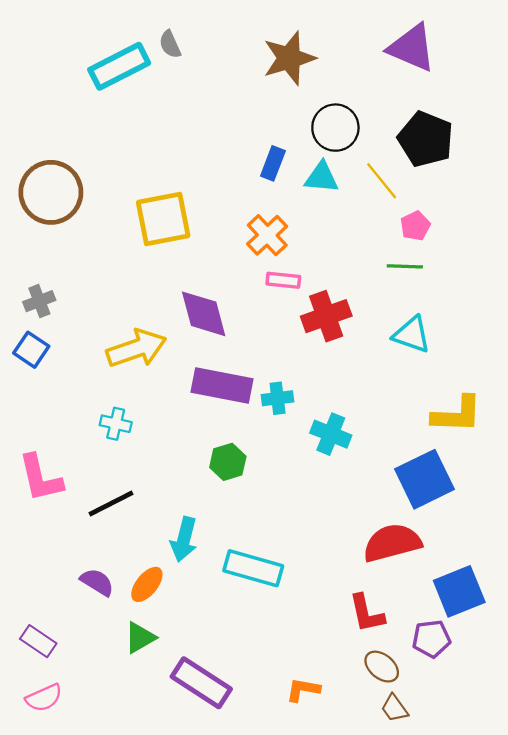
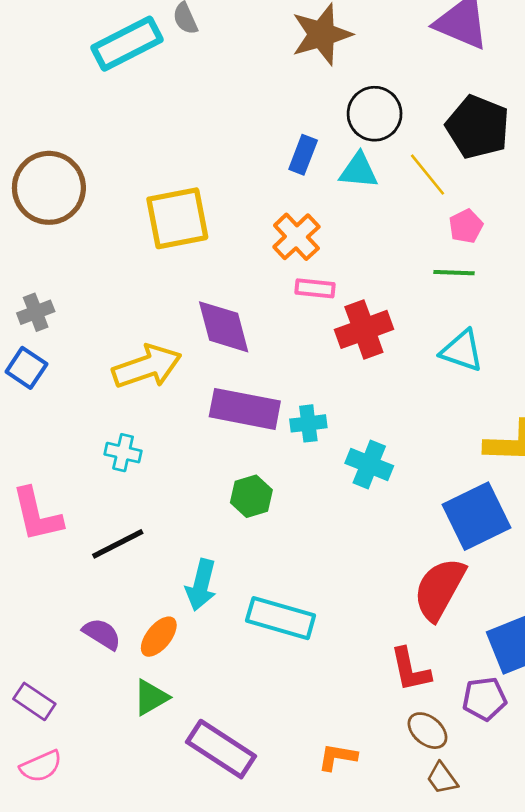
red semicircle: (392, 543) -> (439, 589), turned -46

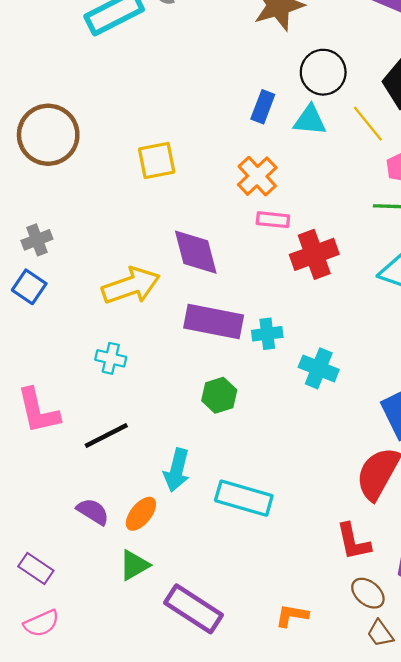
yellow square: (177, 218) -> (157, 160), size x0.7

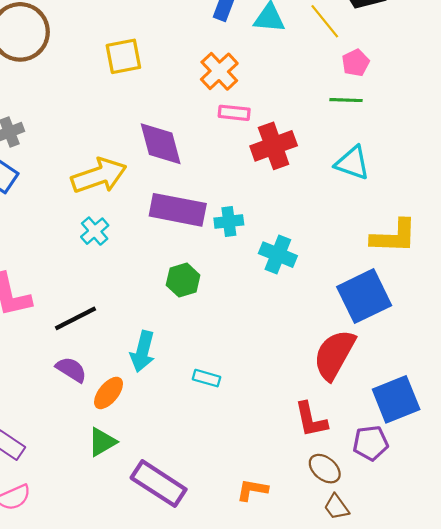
cyan cross: (111, 358) -> (95, 231), moved, turned 36
cyan rectangle: (244, 498) -> (206, 378), size x0.5
purple semicircle: (93, 512) -> (71, 370), moved

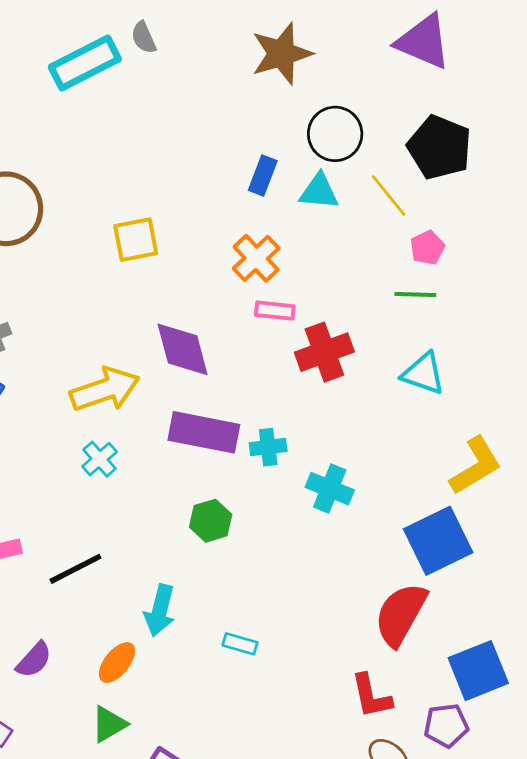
yellow L-shape: (394, 236) -> (476, 466), turned -33
purple semicircle: (71, 370) -> (34, 660), moved, turned 100

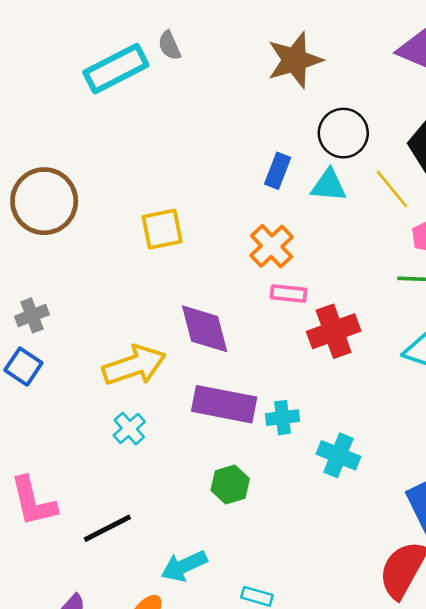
cyan arrow: (160, 610) -> (184, 566), turned 51

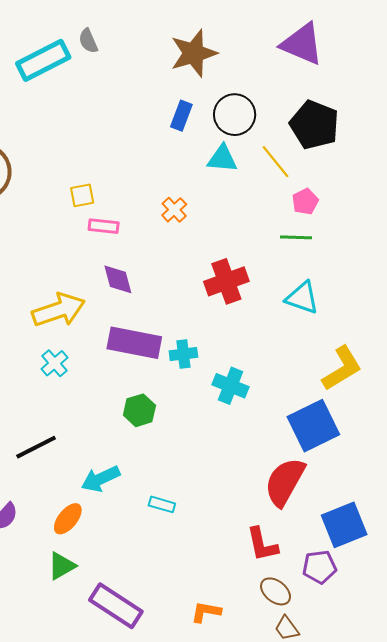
blue rectangle: (278, 171) -> (181, 116), moved
yellow square: (162, 229) -> (82, 195), size x0.7
orange cross: (272, 246) -> (174, 210), size x0.7
pink rectangle: (289, 294) -> (104, 226), moved
purple diamond: (205, 329) -> (118, 279), size x0.7

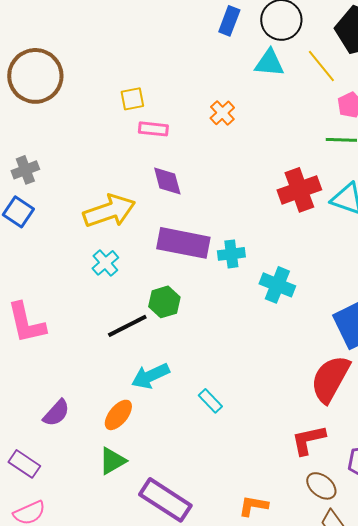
red cross: (226, 281) -> (299, 190), moved
green hexagon: (139, 410) -> (164, 302), moved
black line: (36, 447) -> (127, 326), moved
cyan rectangle: (162, 504) -> (210, 401), turned 30
red L-shape: (262, 544) -> (308, 440), turned 90

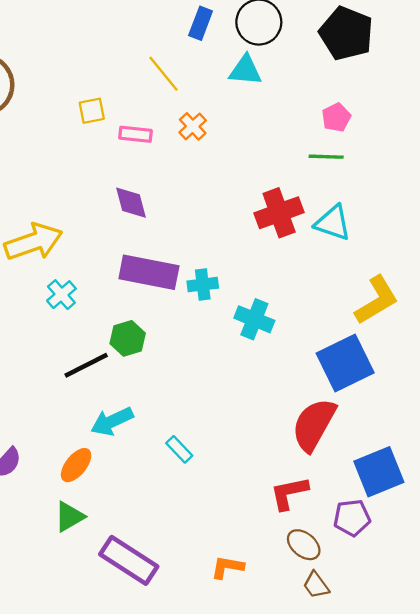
yellow line: (321, 66) -> (164, 74), moved
pink rectangle: (153, 129) -> (135, 134), moved
yellow arrow: (109, 211) -> (33, 242), moved

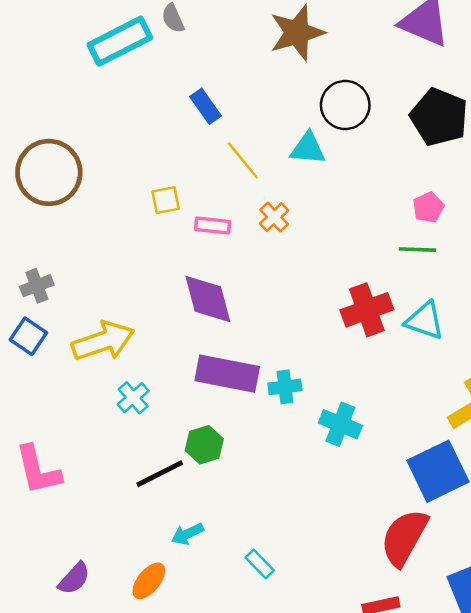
blue rectangle: (201, 23) -> (205, 106), moved, turned -56
cyan triangle: (245, 70) -> (308, 148), moved
purple diamond: (131, 203) -> (208, 299), size x1.4
cyan arrow: (112, 421) -> (187, 534), size x0.7

